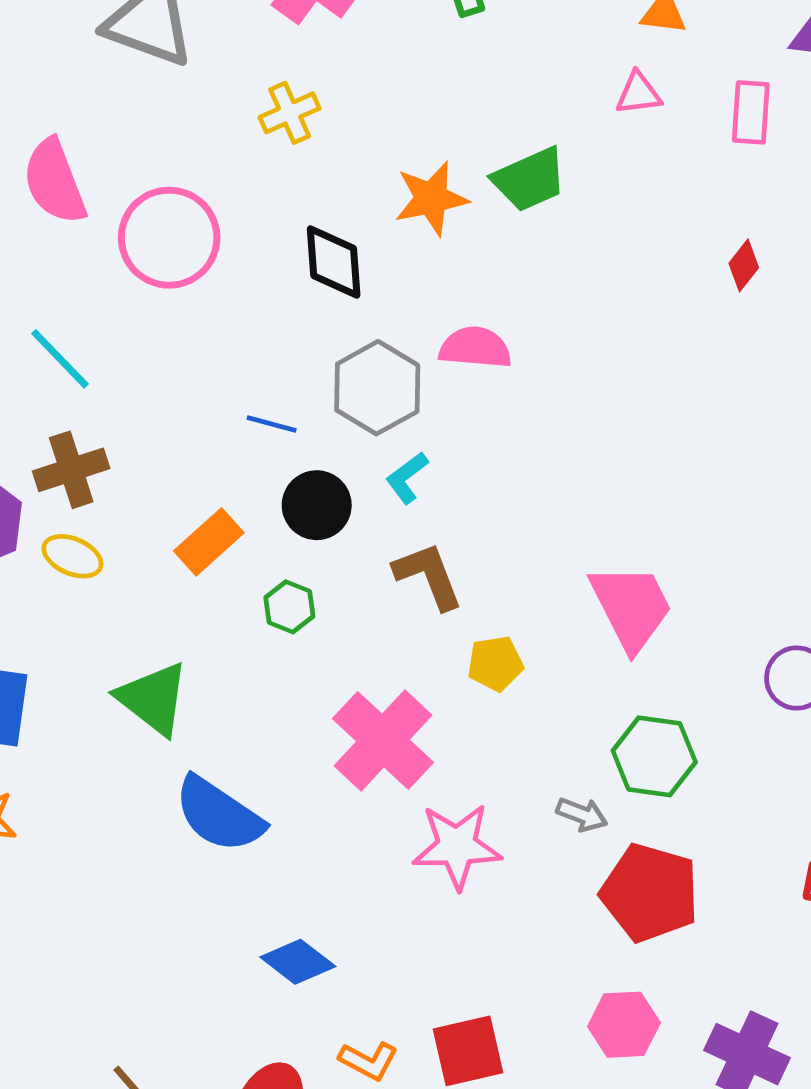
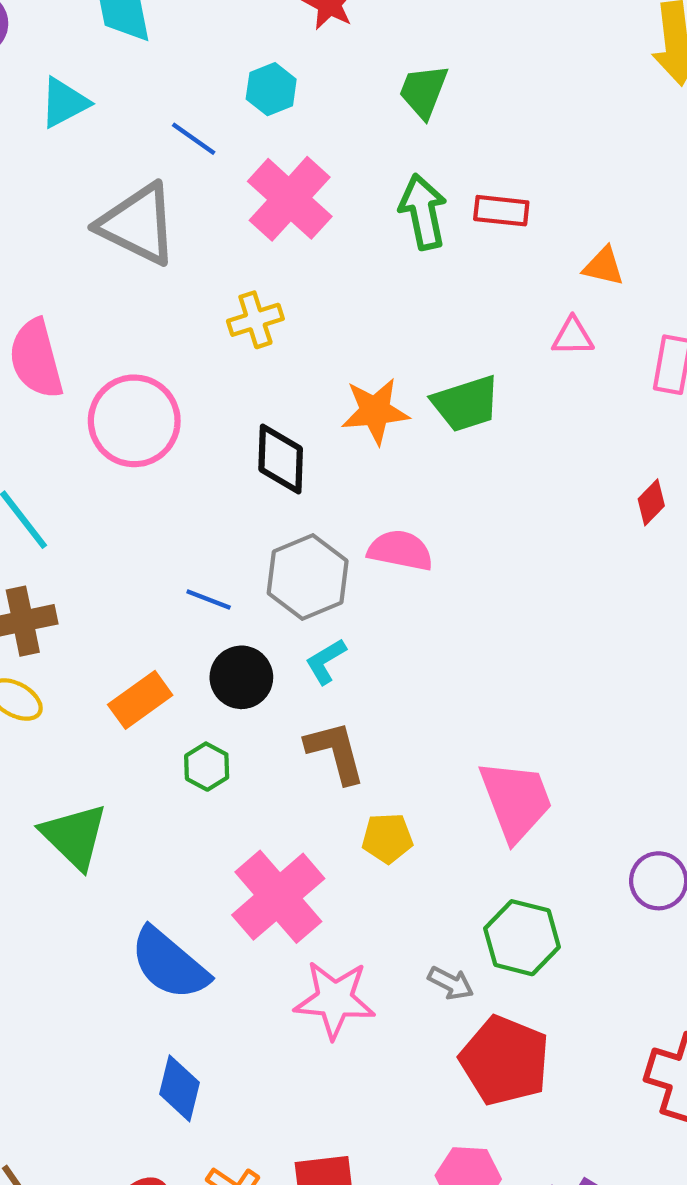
blue semicircle: (219, 815) -> (169, 964), moved
blue diamond: (298, 962) -> (179, 1088), turned 60

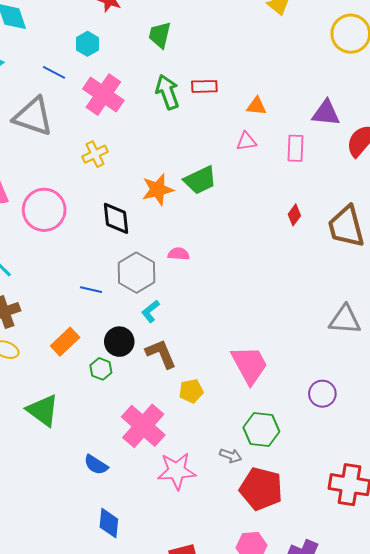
pink semicircle: (400, 550) -> (179, 254), size x0.7
black circle: (241, 677) -> (119, 342), moved
blue semicircle: (169, 964) -> (96, 465), size x0.6

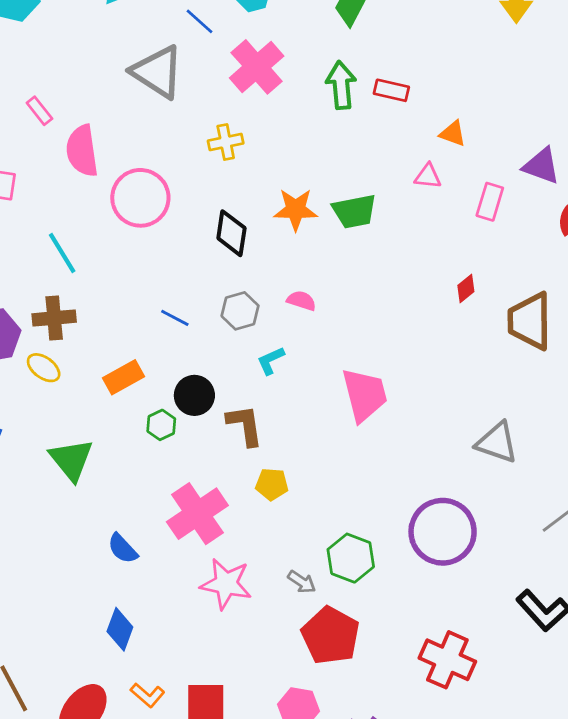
gray hexagon: (136, 273) -> (240, 311), size x0.7
cyan L-shape: (150, 311) -> (271, 361), moved
pink trapezoid: (250, 365) -> (365, 395), moved
purple circle: (322, 394) -> (443, 532), size x1.8

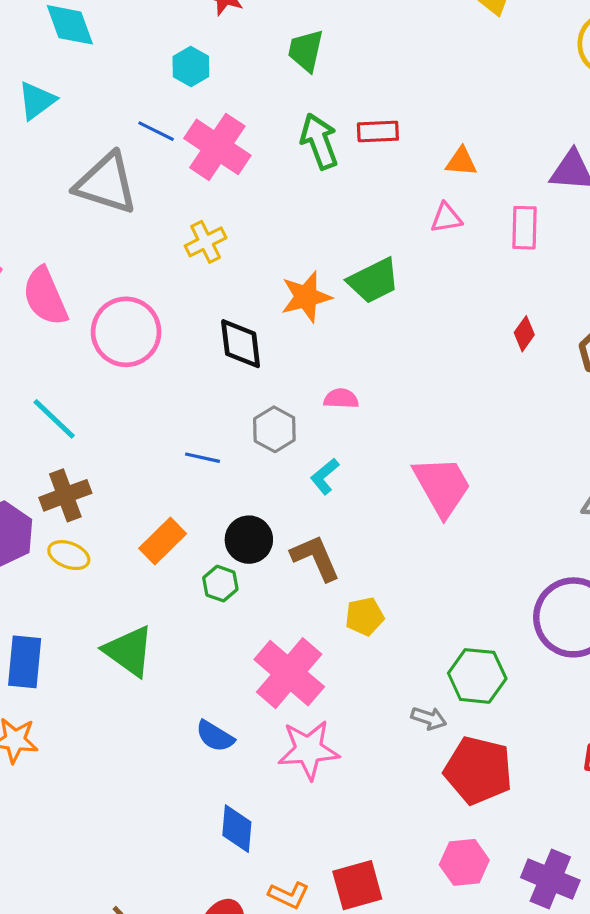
blue line: (199, 21) -> (156, 131), moved
pink star: (226, 584) -> (309, 750), moved

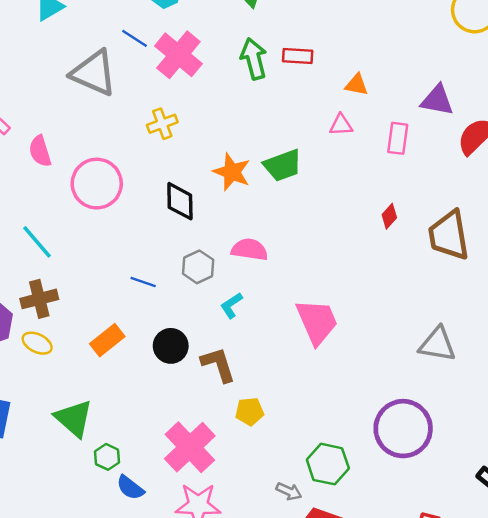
pink semicircle: (45, 296) -> (40, 151), size x0.7
orange star: (306, 297) -> (232, 172), turned 30
pink semicircle: (341, 399) -> (250, 250), size x1.4
green hexagon: (220, 584) -> (107, 457), moved

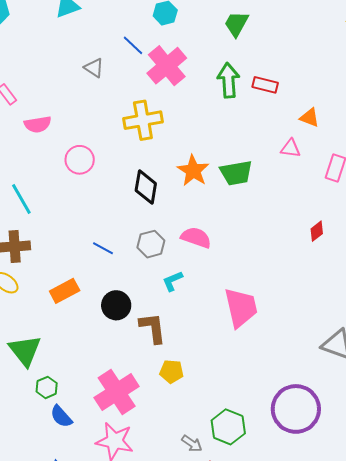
gray triangle: (94, 73) -> (94, 68), size x0.5
yellow cross: (162, 124) -> (143, 120), size x1.5
pink semicircle: (40, 151) -> (38, 124), turned -92
pink circle: (97, 184) -> (80, 160), size x0.7

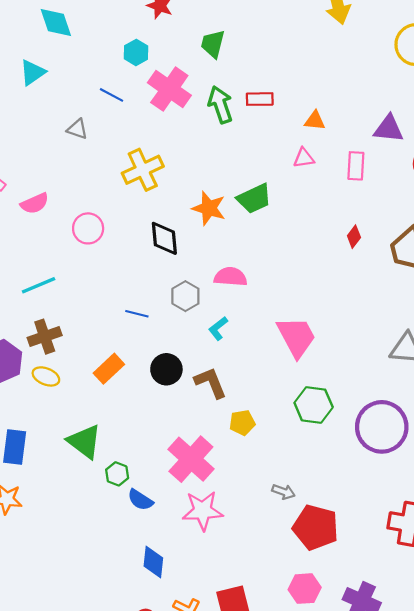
pink cross: (167, 66) -> (169, 89), moved
cyan line: (21, 199) -> (39, 285), turned -68
green hexagon: (228, 427) -> (314, 405), moved

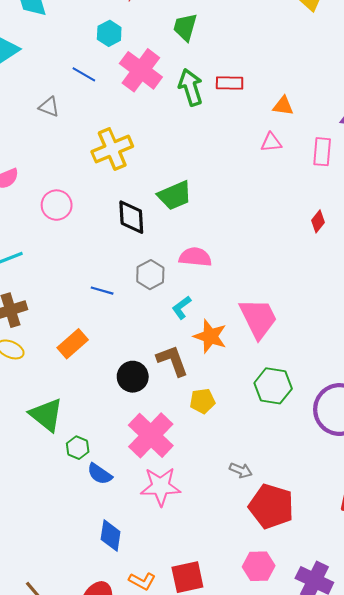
green trapezoid: (254, 199) -> (175, 195), moved
orange star: (209, 208) -> (210, 336), moved
black circle: (166, 369) -> (133, 377), moved

